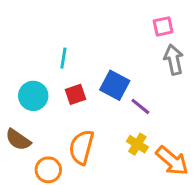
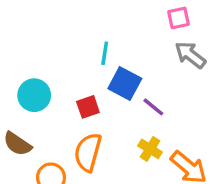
cyan line: (63, 58) -> (105, 53), moved
gray arrow: (174, 60) -> (190, 55), turned -40
red square: (75, 94) -> (88, 107), moved

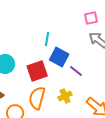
red square: (88, 107) -> (37, 71), size x1.5
yellow cross: (150, 149) -> (65, 96), moved, turned 32

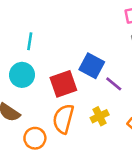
cyan line: (47, 39) -> (30, 41), moved

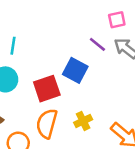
purple line: (114, 84) -> (97, 44), moved

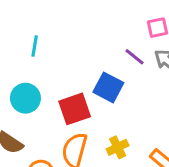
cyan line: (13, 46) -> (35, 46), moved

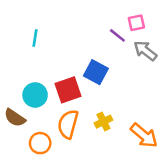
purple line: (134, 57) -> (117, 35), moved
cyan circle: (25, 98) -> (35, 95), moved

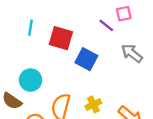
gray arrow: (145, 51) -> (132, 53), moved
red square: (68, 90) -> (61, 38), moved, turned 35

